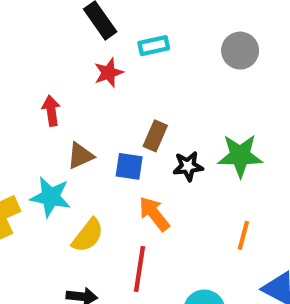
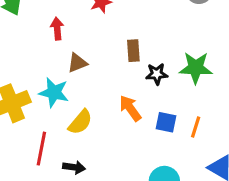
brown rectangle: (155, 136) -> (133, 51), turned -30
blue square: (129, 166) -> (166, 122), moved
red line: (140, 269) -> (41, 149), moved

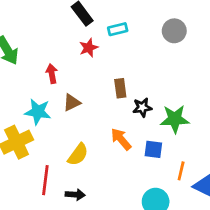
green star: (196, 68) -> (175, 119), moved
cyan star: (54, 92) -> (38, 112), moved
orange line: (196, 127) -> (181, 171), moved

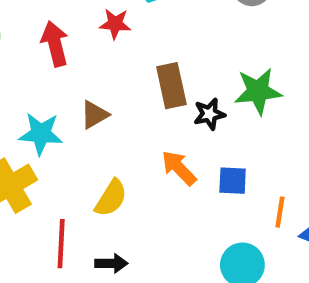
red star: (89, 48) -> (115, 24), turned 30
red arrow: (52, 74) -> (55, 44), moved, size x1.4
brown rectangle: (120, 88) -> (171, 86), size x1.4
green star: (175, 119) -> (258, 91), moved

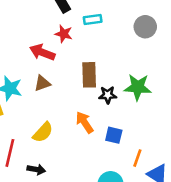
red arrow: (55, 44) -> (42, 52), moved, turned -65

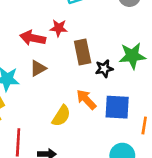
red star: (64, 34) -> (59, 28), moved
yellow semicircle: (43, 132) -> (61, 116), moved
blue square: (114, 135) -> (117, 107), size x1.5

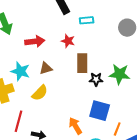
red arrow: (33, 38) -> (35, 41), moved, turned 150
orange arrow: (86, 100) -> (75, 126), moved
yellow semicircle: (61, 116) -> (40, 93), moved

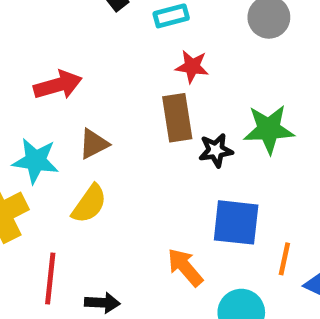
red star: (68, 41) -> (192, 67), moved

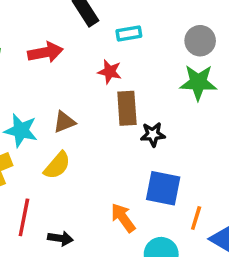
red star: (192, 67) -> (110, 72), moved
red arrow: (58, 85) -> (45, 52), moved
green star: (269, 129) -> (198, 82), moved

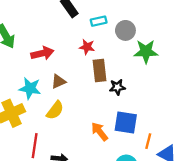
gray circle: (200, 41) -> (125, 30), moved
red arrow: (45, 52) -> (42, 53), moved
orange arrow: (123, 218) -> (100, 132), moved

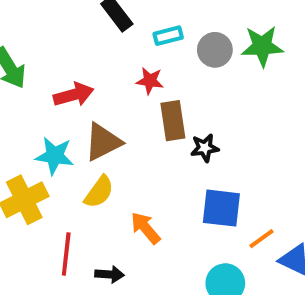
green star: (146, 51) -> (262, 46), moved
brown triangle: (58, 81) -> (103, 142), size x1.5
orange arrow: (100, 132) -> (146, 228), moved
orange line: (148, 141) -> (261, 239), turned 42

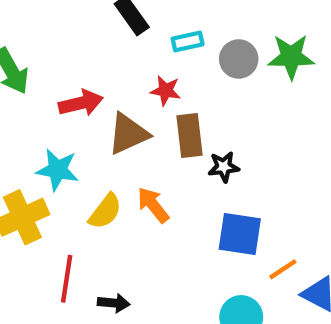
brown triangle: (103, 142) -> (128, 134), moved
orange arrow: (146, 228) -> (153, 205), moved

